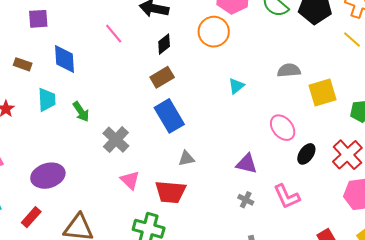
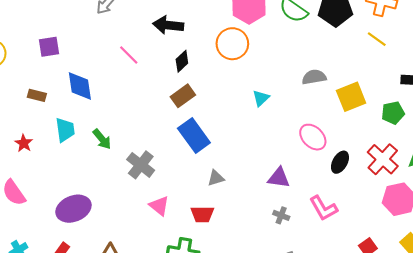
red trapezoid: (170, 192) -> (202, 214), size x0.7

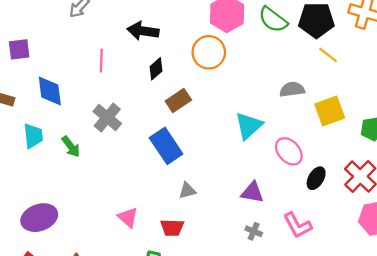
yellow line: (377, 39) -> (328, 55), moved
pink line: (129, 55) -> (101, 61), turned 45
brown rectangle: (183, 96) -> (178, 100), moved
cyan triangle: (261, 98) -> (249, 126), moved, size x1.6
gray cross: (141, 165) -> (107, 117), moved

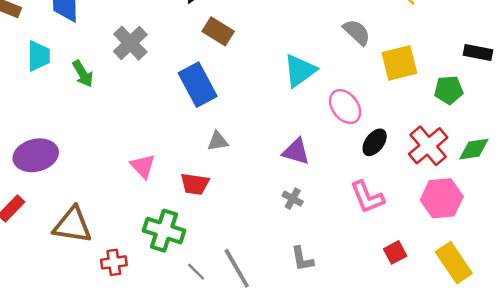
gray semicircle: (292, 89) -> (357, 32), turned 45
brown rectangle: (178, 100) -> (218, 31), turned 60
pink L-shape: (297, 225) -> (367, 197), moved

